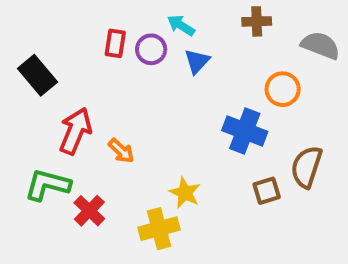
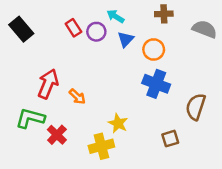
red rectangle: (115, 43) -> (73, 28), turned -42
black rectangle: (38, 75) -> (21, 29), moved
orange circle: (283, 89) -> (154, 49), moved
brown square: (267, 191) -> (170, 139), moved

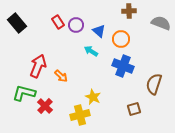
cyan arrow: (115, 16) -> (91, 51), moved
blue triangle: (126, 39) -> (99, 31), turned -32

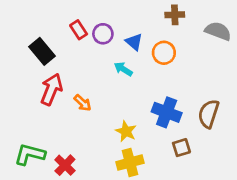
black rectangle: (17, 23) -> (42, 51), moved
blue cross: (123, 66) -> (167, 112), moved
green L-shape: (24, 93) -> (30, 154), moved
red cross: (45, 106) -> (65, 165), moved
yellow cross: (80, 115) -> (130, 162), moved

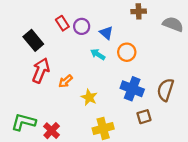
orange circle: (164, 53) -> (127, 52), moved
orange arrow: (83, 103) -> (66, 81), turned 96
yellow star: (126, 131) -> (89, 97), moved

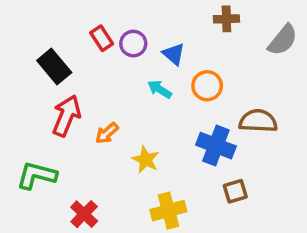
gray semicircle: (173, 24) -> (283, 40), turned 108
brown semicircle: (165, 90) -> (258, 121), moved, turned 75
green L-shape: (24, 122) -> (37, 175), moved

